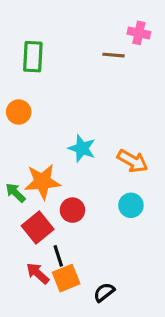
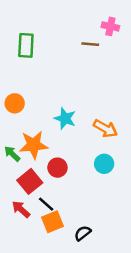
orange circle: (19, 112) -> (15, 103), moved
black line: (58, 256) -> (46, 204), turned -30
red arrow: (38, 273) -> (21, 209), moved

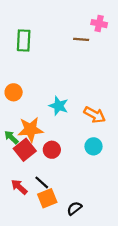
red square: (30, 181) -> (25, 150), moved

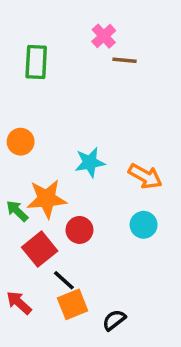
pink cross: (99, 24) -> (104, 36), moved, turned 35
cyan star: (59, 106) -> (90, 162), turned -30
red square: (25, 150) -> (40, 249), moved
red arrow: (19, 187) -> (19, 303), moved

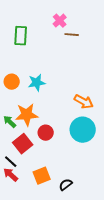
cyan star: (90, 162) -> (37, 83), moved
cyan circle: (144, 225) -> (83, 130), size x1.6
black line: (64, 280) -> (11, 162), moved

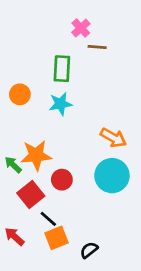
green rectangle: (21, 36) -> (62, 69), moved
orange circle: (12, 82) -> (20, 94), moved
cyan star: (37, 83) -> (61, 104), moved
black line: (11, 162) -> (48, 219), moved

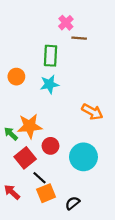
cyan circle: (112, 176) -> (83, 157), moved

